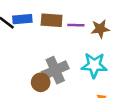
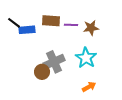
blue rectangle: (22, 19) -> (27, 30), moved
cyan star: (94, 65) -> (86, 58), turned 30

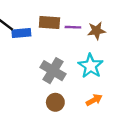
gray cross: (54, 62) -> (53, 71), turned -35
brown circle: (42, 72) -> (55, 102), moved

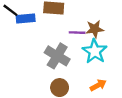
purple line: (73, 27) -> (77, 33), moved
brown star: (96, 31) -> (95, 29), moved

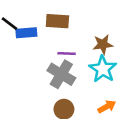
purple line: (77, 33) -> (67, 53), moved

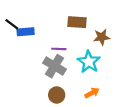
brown rectangle: (57, 21) -> (77, 22), moved
brown star: (103, 44) -> (102, 37), moved

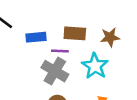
brown rectangle: (77, 22) -> (75, 33), moved
blue rectangle: (26, 32) -> (36, 37), moved

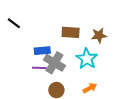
blue rectangle: (36, 37) -> (42, 51), moved
purple line: (60, 51) -> (39, 68), moved

